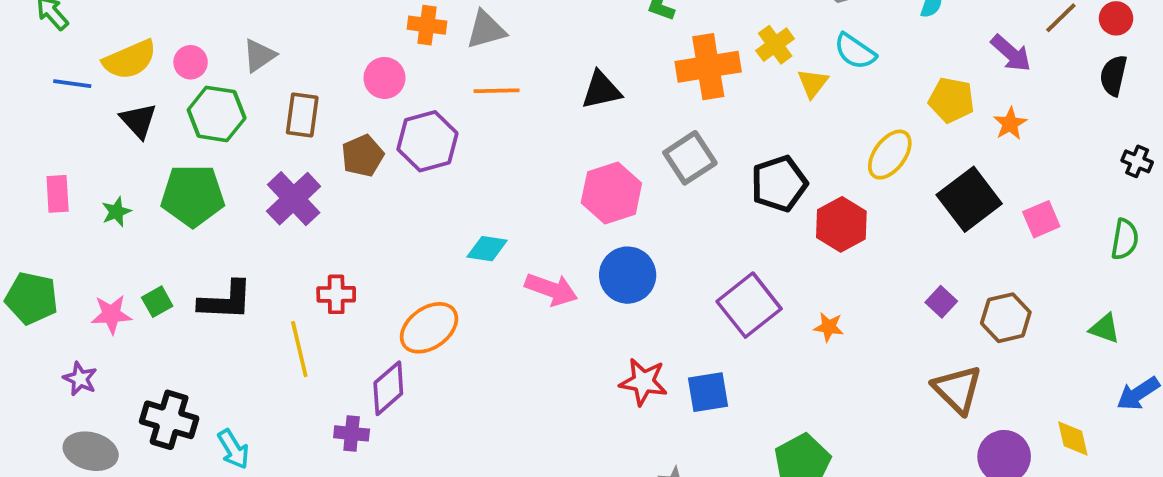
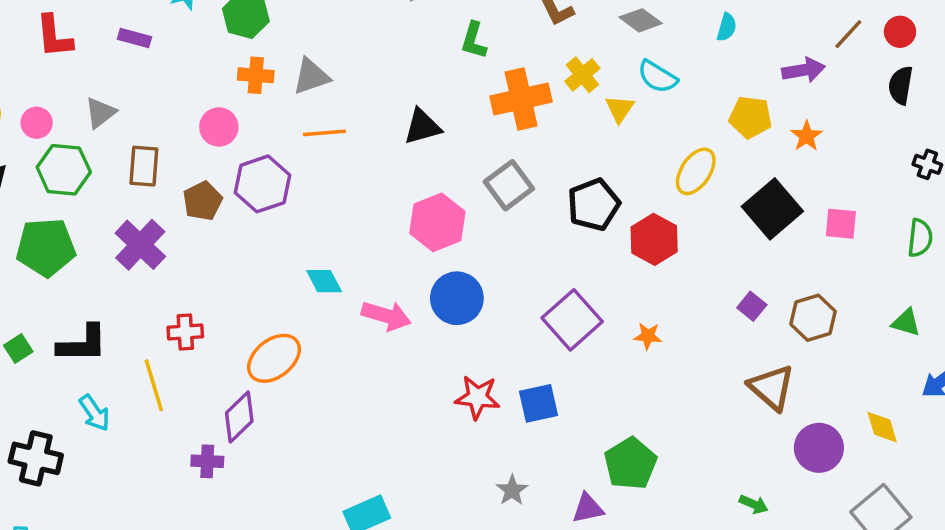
purple arrow: (1011, 53) -> (804, 70), turned -48
pink square: (1041, 219) -> (841, 224), turned 32
cyan diamond: (487, 249) -> (324, 281), turned 57
cyan arrow: (233, 449) -> (94, 413), moved

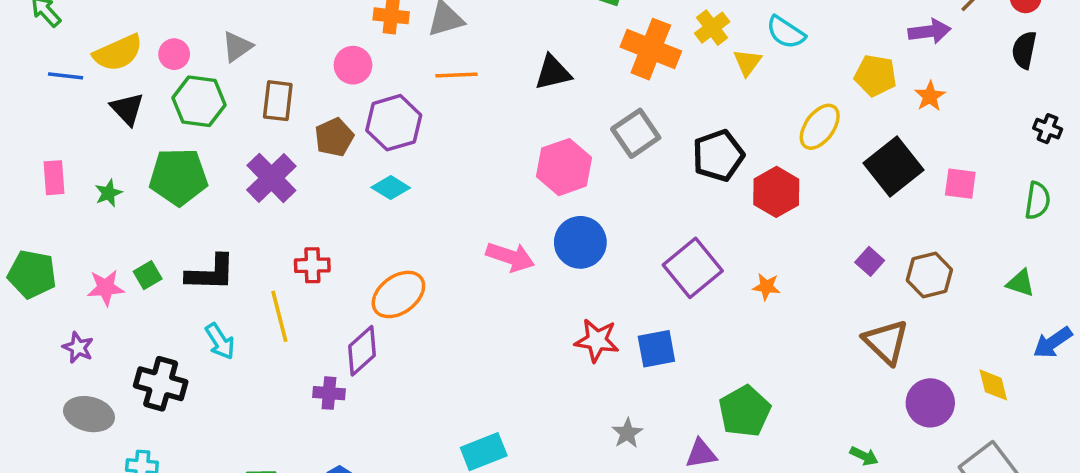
orange cross: (521, 99) -> (651, 49), turned 32
cyan diamond: (324, 281) -> (391, 188), moved, turned -33

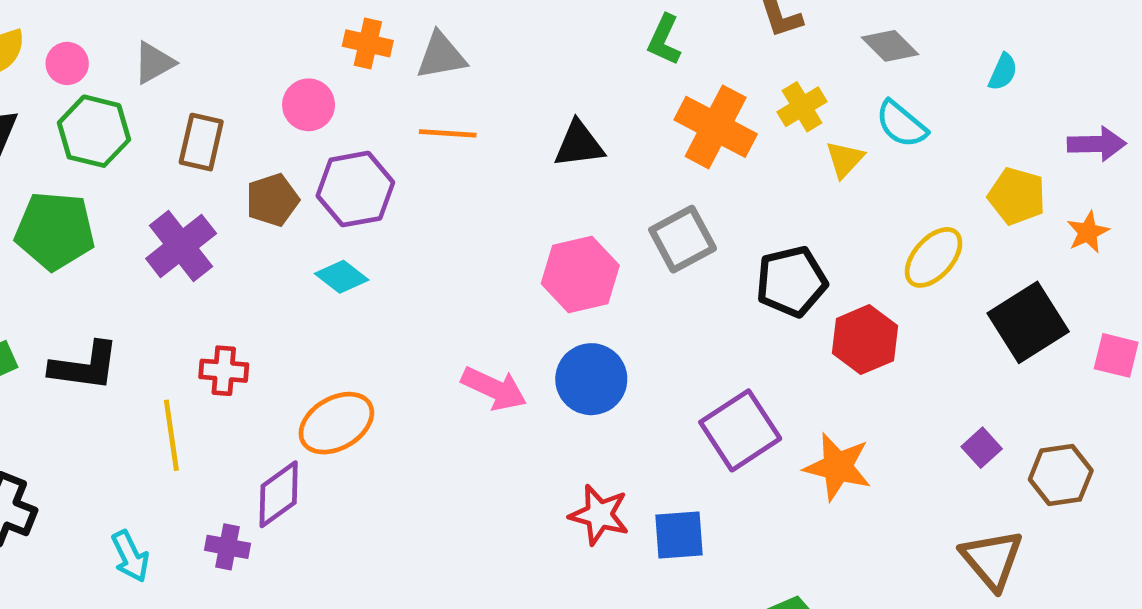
orange star: (766, 287) -> (838, 467), size x1.8
cyan arrow: (220, 341) -> (130, 556), moved

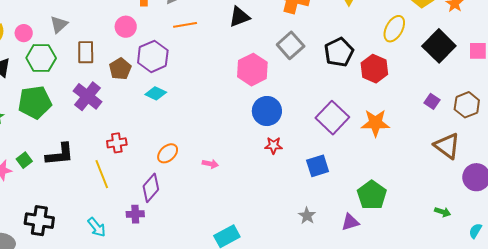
pink arrow: (494, 389) -> (210, 164), moved, size x0.6
orange ellipse: (336, 423) -> (168, 153), size x0.7
red star: (599, 515) -> (273, 145), moved, size x0.7

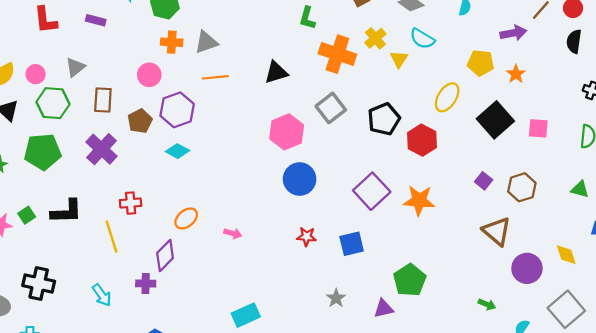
red star: (273, 145) -> (307, 237), moved

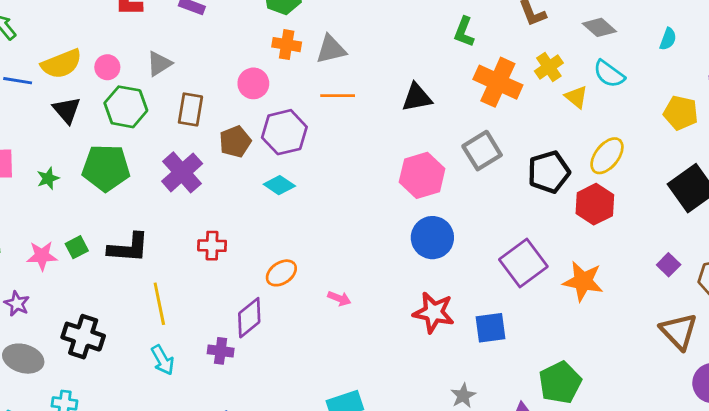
yellow triangle: (399, 59) -> (576, 97), turned -30
yellow ellipse: (447, 97) -> (607, 156), moved
yellow line: (112, 237) -> (159, 304), moved
red star: (307, 237) -> (434, 312), size x1.6

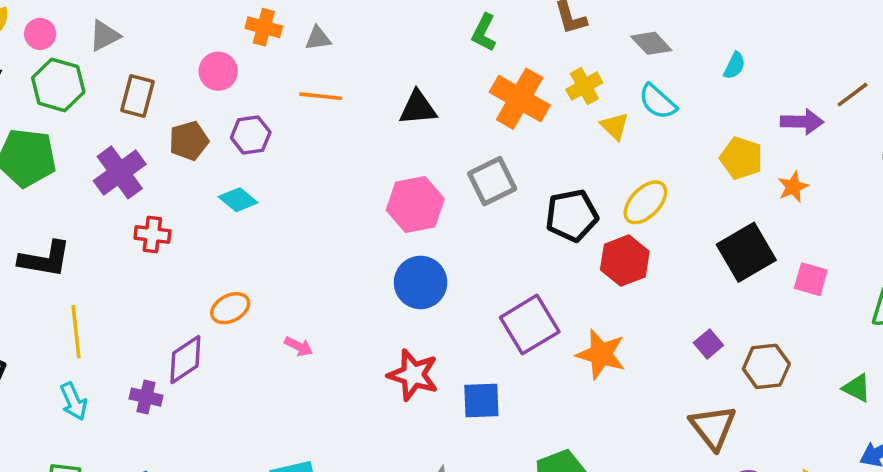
gray triangle: (331, 49) -> (318, 38), size x0.7
purple hexagon: (284, 132) -> (251, 135), size x0.7
red cross: (212, 246) -> (152, 235), moved

